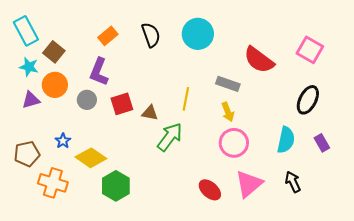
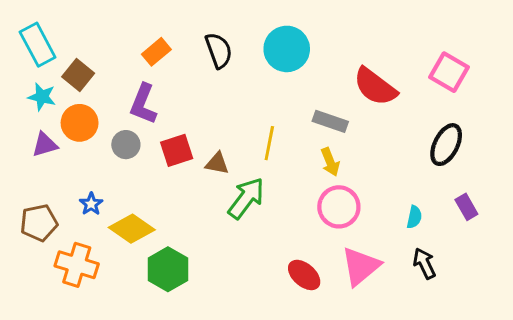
cyan semicircle: (286, 140) -> (414, 217), moved, size x0.6

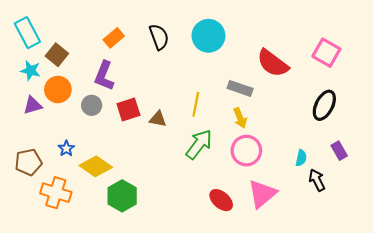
green arrow: (246, 198) -> (199, 144), moved
black arrow: (424, 263) -> (317, 180), moved

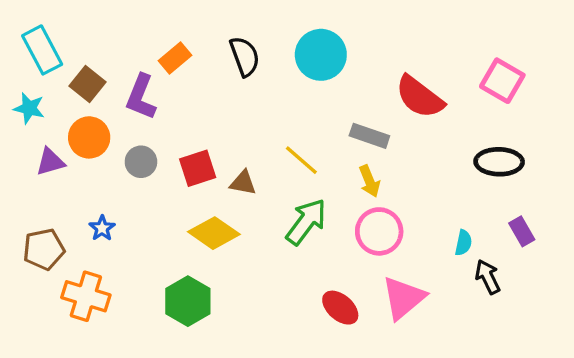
cyan star: (31, 71) -> (29, 108), moved
purple L-shape: (104, 76) -> (141, 97), moved
yellow line: (196, 104) -> (301, 160), turned -60
black ellipse: (324, 105) -> (499, 162), turned 64
yellow diamond: (96, 166) -> (214, 233), moved

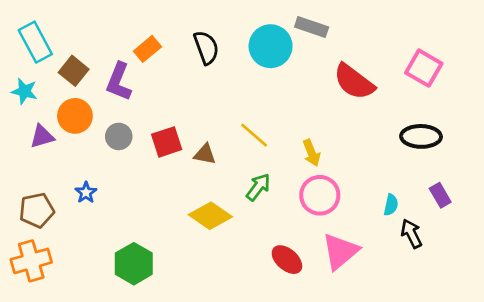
gray rectangle: (369, 136) -> (312, 27), moved
green arrow: (306, 222) -> (258, 187), size x0.7
yellow diamond: (214, 233) -> (210, 216), moved
orange cross: (86, 296) -> (31, 261), moved, turned -33
green hexagon: (188, 301) -> (134, 264), moved

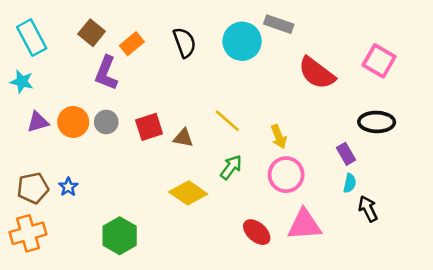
brown square: (74, 71) -> (92, 33), moved
orange circle: (75, 116) -> (73, 122), moved
blue star: (86, 193) -> (68, 187), moved
purple rectangle: (440, 195) -> (346, 154), moved
pink triangle: (340, 251) -> (304, 225), turned 36

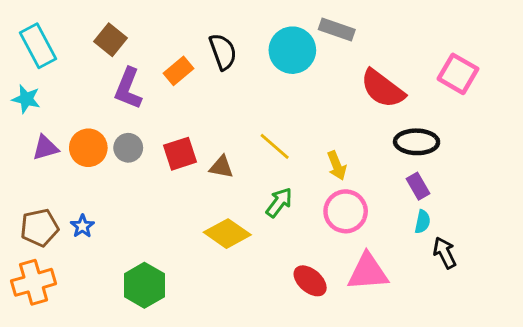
orange rectangle: (132, 44) -> (179, 71), moved
black ellipse: (377, 122) -> (417, 142), moved

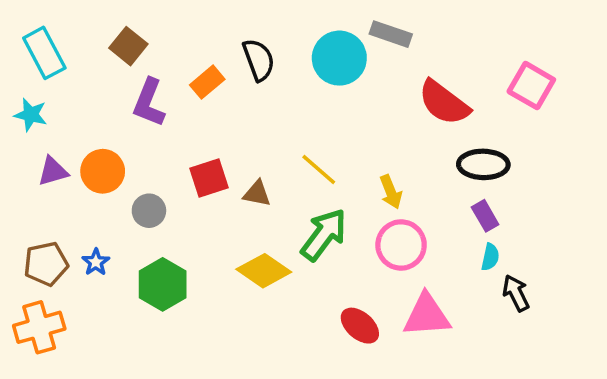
gray circle: (128, 148) -> (149, 211), moved
green arrow: (279, 202) -> (324, 235), size x1.5
green hexagon: (144, 285) -> (163, 284), moved

